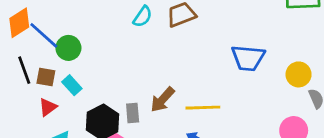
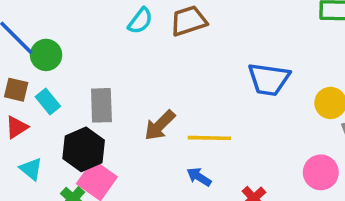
gray rectangle: (133, 113) -> (101, 105), moved, size x1.4

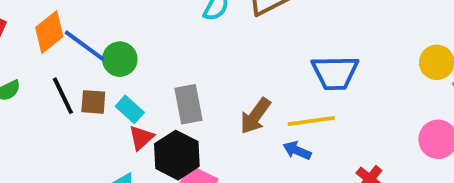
blue trapezoid: (269, 79) -> (335, 73), moved
red triangle: (17, 127) -> (141, 138), moved
blue arrow: (199, 177) -> (297, 150), moved

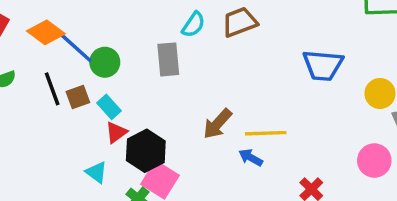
orange diamond: (49, 32) -> (46, 32), turned 69
blue trapezoid: (335, 73) -> (323, 65), moved
brown square: (93, 102) -> (78, 97), turned -30
gray rectangle: (189, 104) -> (168, 59), moved

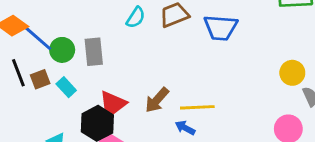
gray rectangle: (168, 59) -> (94, 52), moved
blue trapezoid: (323, 65) -> (221, 28), moved
red triangle: (116, 132) -> (113, 104), moved, size x1.5

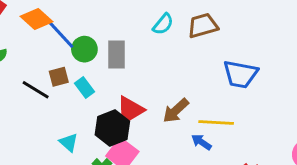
blue trapezoid: (221, 28) -> (240, 74), moved
black line: (18, 73) -> (36, 90), moved, turned -44

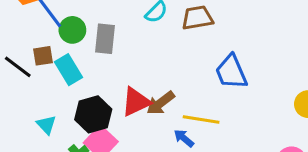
blue trapezoid: (240, 74) -> (231, 72), turned 51
cyan rectangle: (85, 88) -> (68, 70), size x1.4
red triangle: (130, 110) -> (136, 102), moved

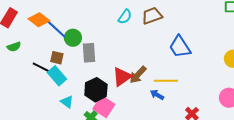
gray rectangle: (105, 39) -> (89, 53), moved
brown square: (43, 56) -> (57, 58), turned 32
cyan rectangle: (68, 70) -> (57, 76), moved

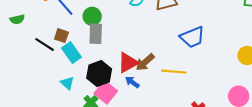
green circle: (73, 38) -> (92, 16), moved
blue trapezoid: (180, 47) -> (192, 37), turned -85
cyan rectangle: (57, 76) -> (71, 53), moved
blue arrow: (157, 95) -> (132, 82), moved

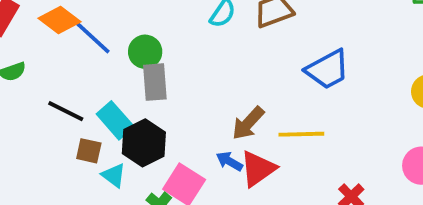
brown square: (61, 36) -> (89, 151), moved
red triangle: (128, 63) -> (258, 169), moved
black hexagon: (99, 74) -> (144, 143), moved

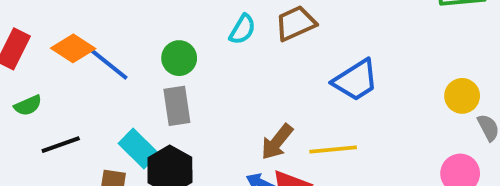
green circle: (145, 52) -> (179, 58), moved
black line: (66, 111) -> (61, 145), moved, turned -42

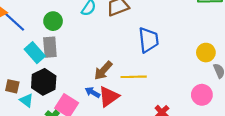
blue trapezoid: (356, 80) -> (148, 40), turned -68
cyan rectangle: (138, 149) -> (35, 53), moved

